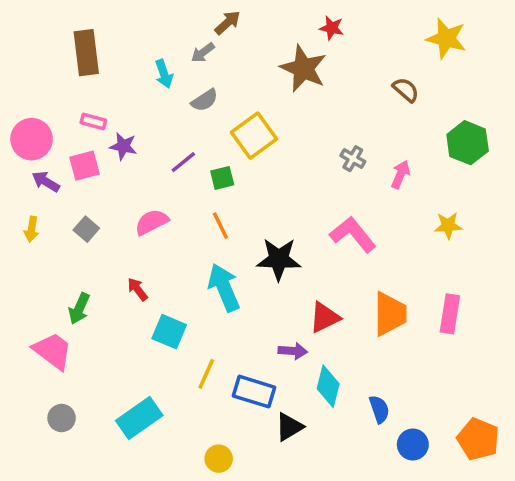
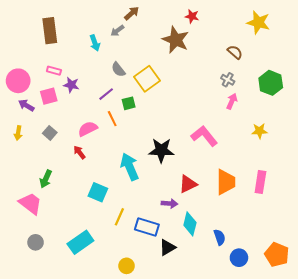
gray semicircle: (205, 100) -> (118, 70), moved, turned 84
gray cross: (353, 159) -> (228, 80), moved
orange line: (220, 226) -> (112, 119), moved
red arrow: (137, 289) -> (79, 152), moved

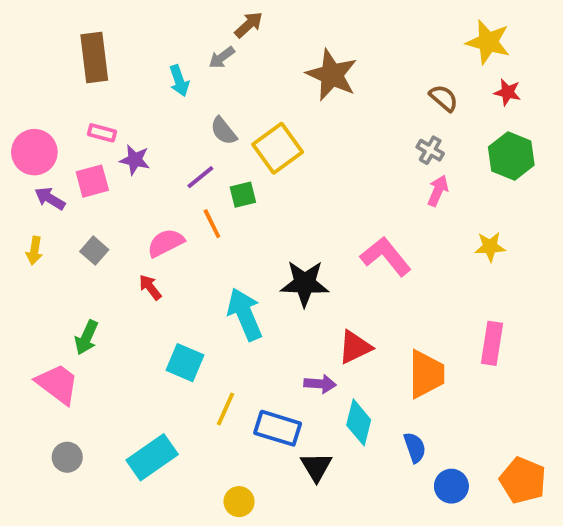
red star: (192, 16) -> (507, 92), moved
orange trapezoid: (226, 182) -> (426, 374), moved
black triangle: (167, 247) -> (316, 467), turned -30

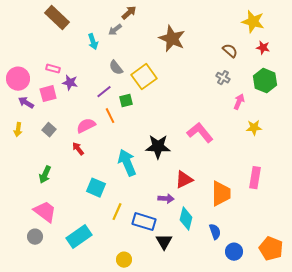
brown rectangle: (94, 58) -> (57, 18), moved, turned -40
pink arrow: (438, 191) -> (239, 102), moved
pink trapezoid: (58, 384) -> (45, 212), moved

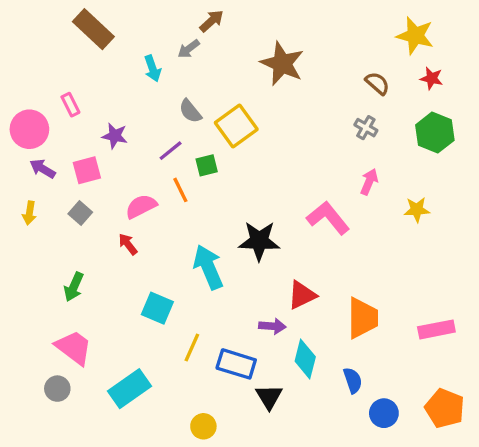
pink rectangle: (53, 69) -> (70, 105), moved, turned 48
pink square: (48, 94) -> (87, 170), moved
pink arrow: (239, 102) -> (369, 182), moved
pink rectangle: (255, 178) -> (436, 329), moved, turned 70

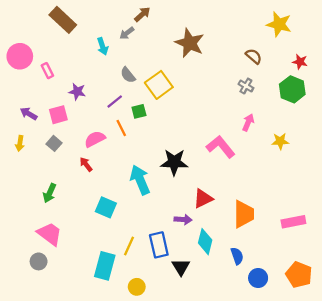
red star: (432, 78) -> (300, 62), moved
pink circle: (29, 129) -> (20, 56), moved
yellow line: (192, 348) -> (129, 246), moved
blue rectangle: (236, 364) -> (159, 245), turned 60
cyan rectangle: (130, 389) -> (105, 266), moved, turned -40

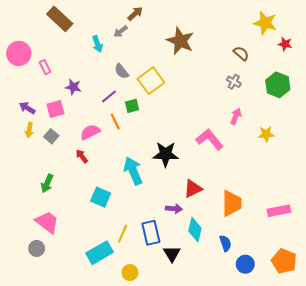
red star: (300, 62) -> (285, 44), moved
yellow arrow: (20, 143) -> (29, 130), moved
cyan rectangle: (105, 266) -> (100, 253), turned 45

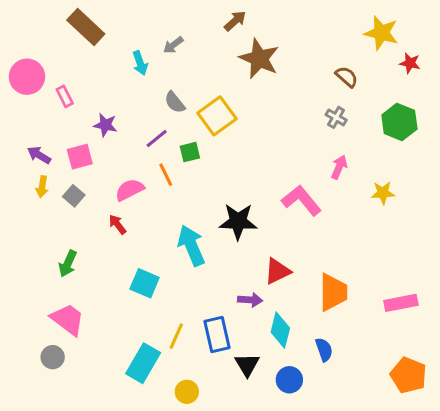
brown arrow: (135, 14) -> (235, 21), moved
cyan rectangle: (100, 253) -> (143, 363), turned -30
blue circle: (245, 264) -> (289, 380), moved

